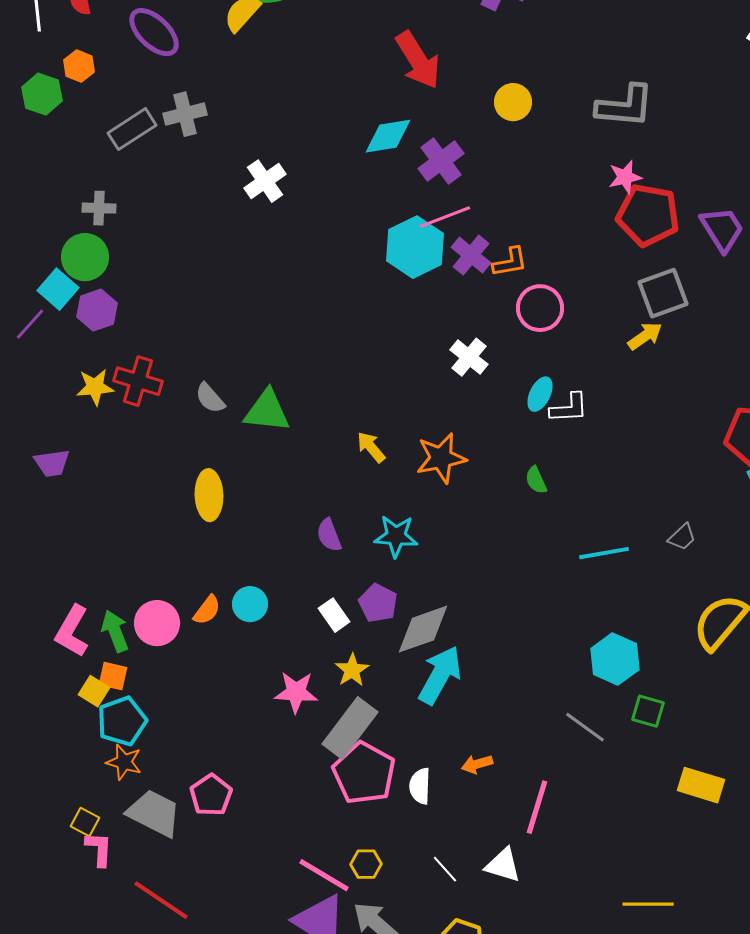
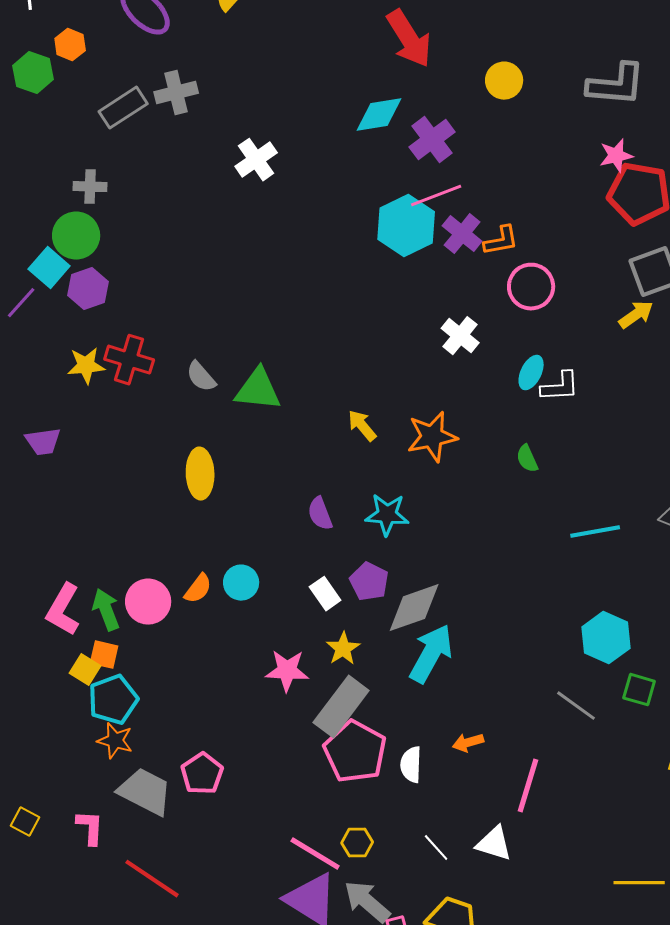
yellow square: (85, 822) -> (25, 822), moved

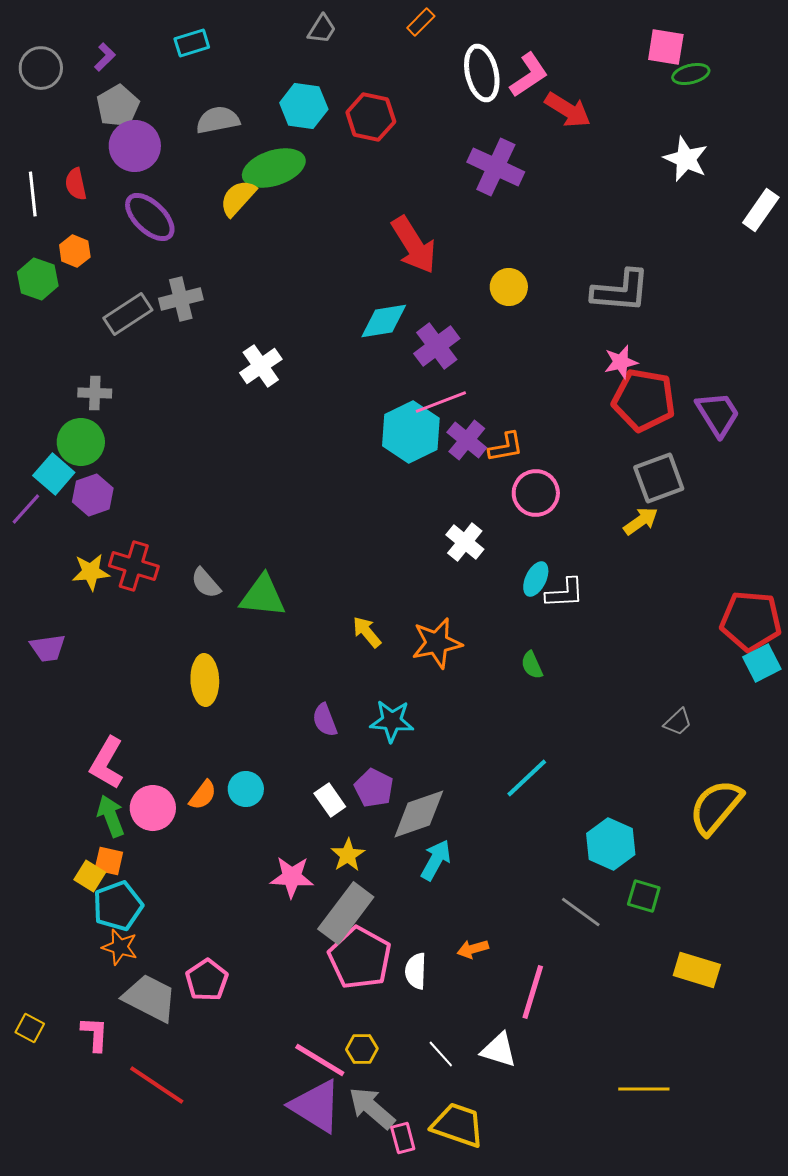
cyan line: (595, 532) -> (527, 778), moved, turned -33
pink L-shape: (63, 610) -> (107, 763), moved
cyan arrow: (431, 654) -> (436, 860), size x0.7

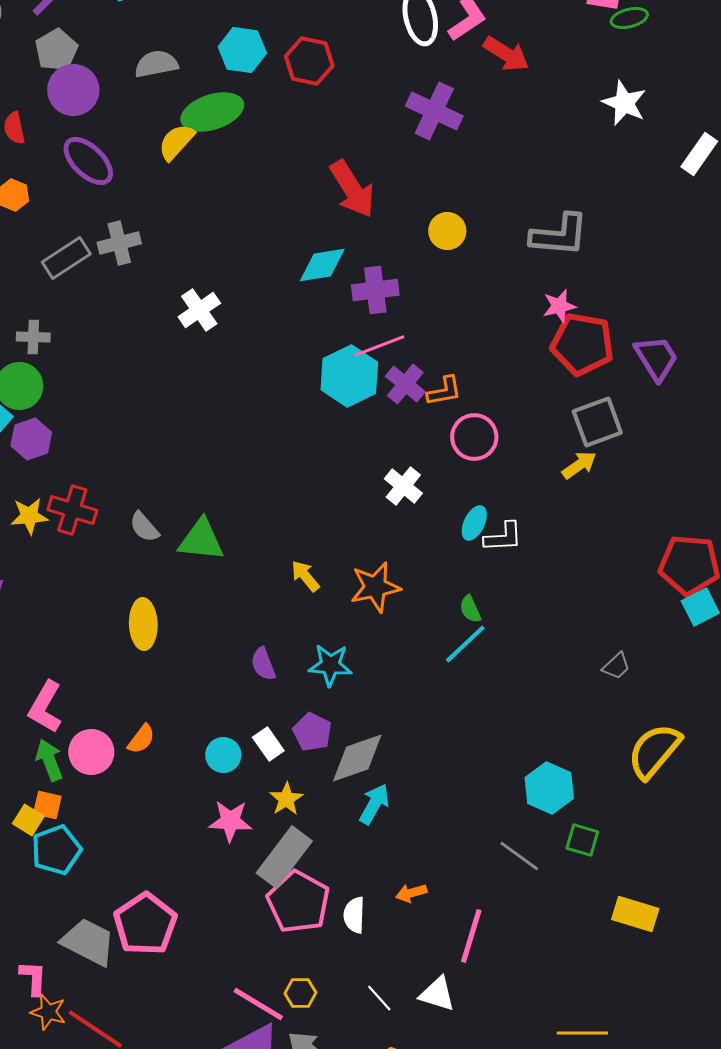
purple cross: (437, 346) -> (375, 290), turned 30
cyan line: (527, 778) -> (465, 644), moved
cyan circle: (246, 789) -> (223, 755), moved
orange star: (120, 947) -> (48, 1012), moved
pink pentagon: (207, 980) -> (145, 924), size x1.5

